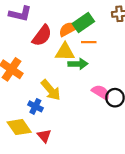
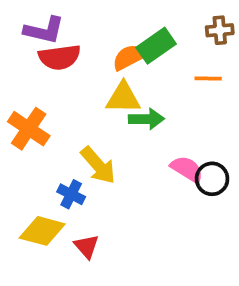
red semicircle: (42, 36) -> (60, 57), moved, turned 45
orange line: (89, 42) -> (208, 78), moved
yellow diamond: (19, 127) -> (42, 231), turned -40

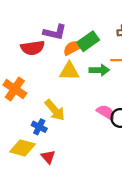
purple L-shape: (44, 30) -> (55, 32), moved
green arrow: (146, 119) -> (99, 70), moved

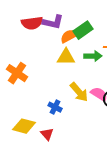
red semicircle: (33, 48) -> (32, 23), moved
yellow arrow: (55, 110) -> (79, 92), moved
blue cross: (39, 127) -> (55, 107), moved

